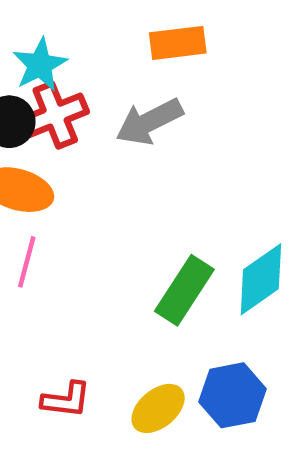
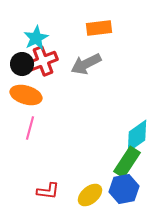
green rectangle: (184, 290) -> (127, 162), moved

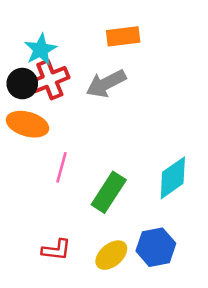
pink line: (30, 128) -> (62, 167), moved
green rectangle: (127, 162) -> (109, 192), moved

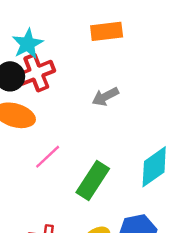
gray arrow: (106, 84) -> (105, 97), moved, size x0.7
pink line: (62, 167) -> (48, 157), turned 32

